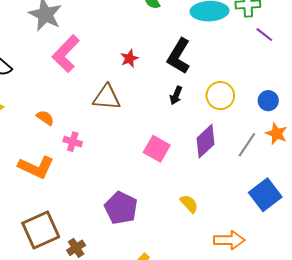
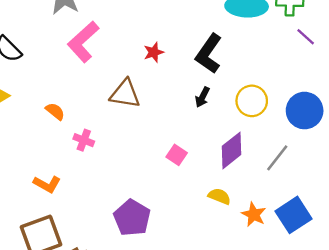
blue circle: (268, 101) -> (305, 111), size x1.6
orange star: (277, 134) -> (254, 214), moved
pink square: (157, 149) -> (177, 155), size x0.7
orange L-shape: (36, 167) -> (47, 184), moved, size x0.7
yellow semicircle: (189, 204) -> (219, 196), moved, turned -30

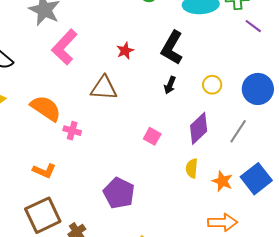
yellow circle: (252, 101) -> (212, 85), size x0.7
orange semicircle: (55, 111) -> (46, 108), size x1.8
yellow semicircle: (219, 196) -> (192, 168), turned -102

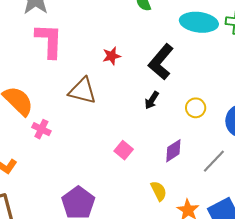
pink L-shape: (64, 47) -> (49, 41), turned 129
purple diamond: (199, 128) -> (173, 151), size x0.7
yellow semicircle: (192, 168) -> (159, 191), turned 138

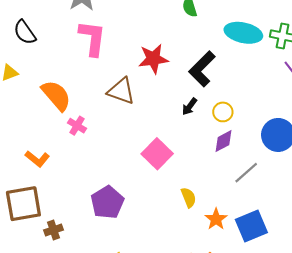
red star: (112, 56) -> (153, 59), size x1.6
yellow circle: (196, 108) -> (223, 112), moved
pink square: (124, 150) -> (157, 154), size x1.6
purple diamond: (173, 151) -> (223, 141), moved

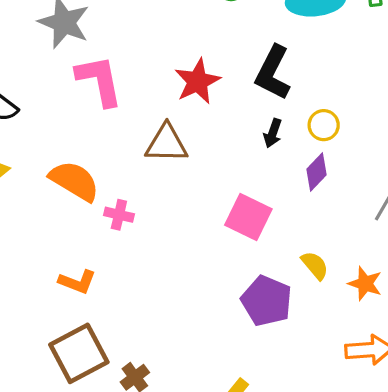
purple diamond: (223, 141) -> (316, 172), moved
purple pentagon: (107, 202) -> (267, 301), moved

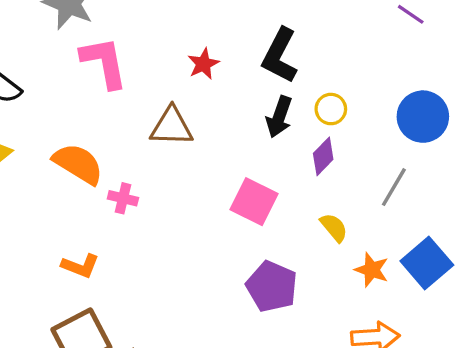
red star: (197, 81) -> (203, 64), size x0.7
black arrow: (273, 133) -> (279, 117), size x1.4
yellow semicircle: (315, 265) -> (334, 228), moved

